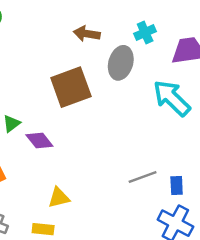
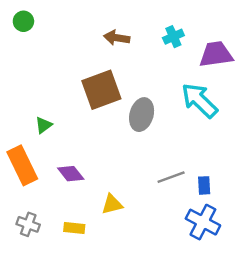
gray ellipse: (121, 63) -> (142, 115), moved
purple diamond: (39, 141) -> (71, 174), moved
yellow triangle: (59, 198) -> (112, 204), moved

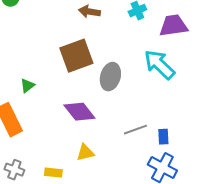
purple diamond: (71, 174) -> (79, 112), moved, size x1.4

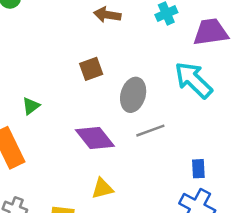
brown square: (76, 56) -> (91, 69), size x0.6
gray line: (135, 130) -> (150, 131), moved

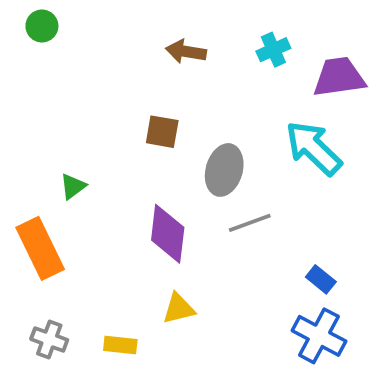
brown square: (91, 69) -> (162, 132), turned 30
purple diamond: (95, 138) -> (168, 234), turned 45
blue rectangle: (198, 169) -> (321, 279), turned -48

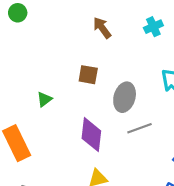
brown arrow: (186, 52) -> (102, 28), turned 45
green triangle: (73, 186) -> (44, 99), moved

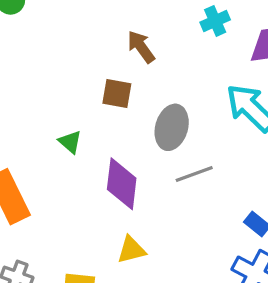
brown arrow: (102, 28) -> (141, 47), moved
green triangle: (44, 99) -> (70, 142), moved, turned -42

